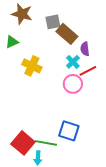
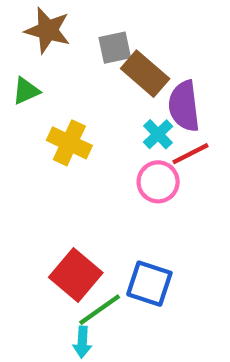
purple semicircle: (85, 49) -> (184, 106), size x1.6
red square: (23, 143) -> (76, 275), moved
green line: (46, 143) -> (100, 310), turned -45

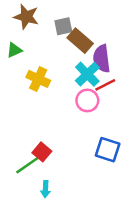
cyan cross: (158, 134) -> (87, 74), size x1.5
red square: (76, 275) -> (42, 152), size x0.7
blue square: (149, 284) -> (108, 150), moved
green line: (100, 310) -> (27, 165), moved

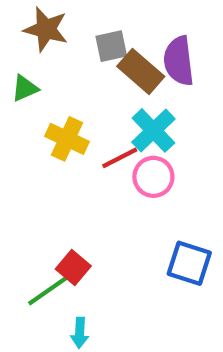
purple semicircle: (102, 59) -> (179, 61), moved
red line: (105, 85) -> (120, 158), moved

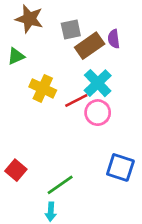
purple semicircle: (179, 61) -> (114, 39), size x0.6
brown rectangle: (141, 71) -> (90, 46), turned -76
red square: (73, 267) -> (16, 170), moved
green line: (48, 291) -> (60, 185), moved

